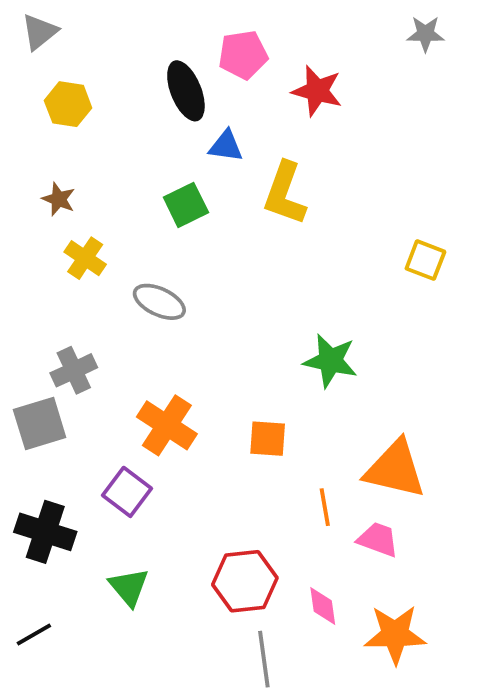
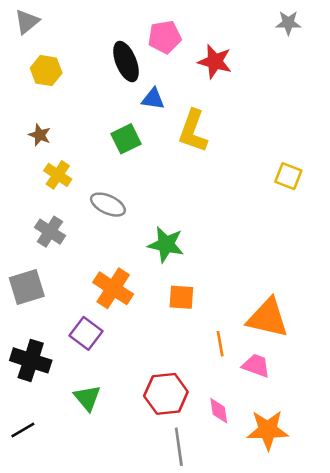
green star: (330, 361) -> (166, 244), moved
gray cross: (74, 370) -> (50, 232), moved, turned -32

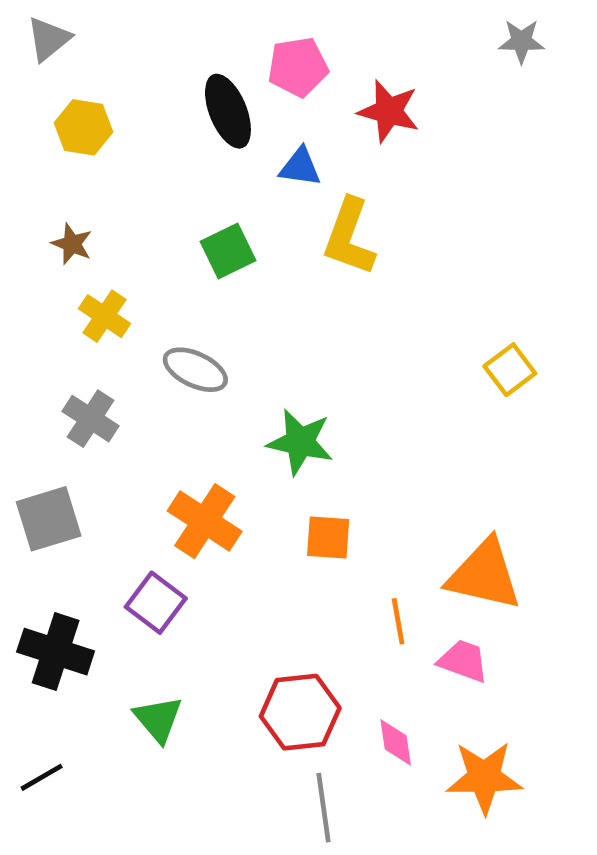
blue triangle: (153, 99) -> (300, 167), moved
yellow square: (288, 176) -> (510, 370), moved, turned 32

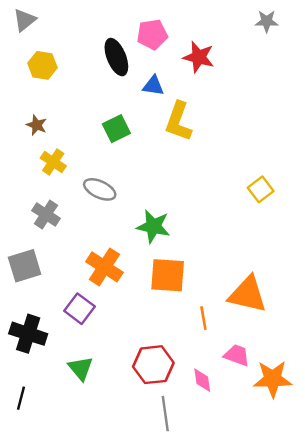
orange square: (328, 537) -> (168, 275), size x1.5
pink trapezoid: (463, 661) -> (237, 355), moved
black line: (42, 777) -> (21, 398), turned -45
orange star: (484, 777) -> (273, 379), moved

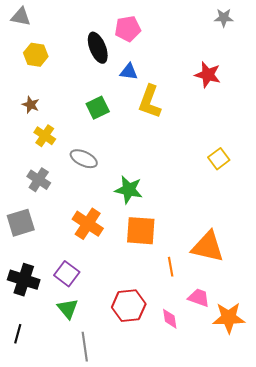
gray triangle: (25, 20) -> (21, 17), turned 50
red star: (199, 57) -> (208, 75), moved
purple square: (79, 309) -> (67, 274), moved
gray line: (165, 414) -> (85, 347), moved

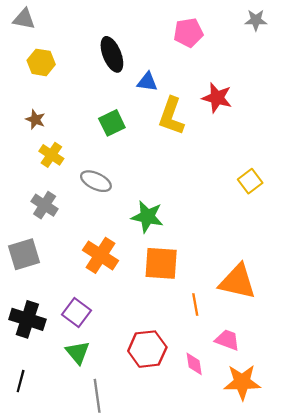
pink pentagon: (128, 29) -> (188, 33), moved
red star: (208, 75) -> (217, 98), moved
orange star: (229, 318) -> (242, 382), moved

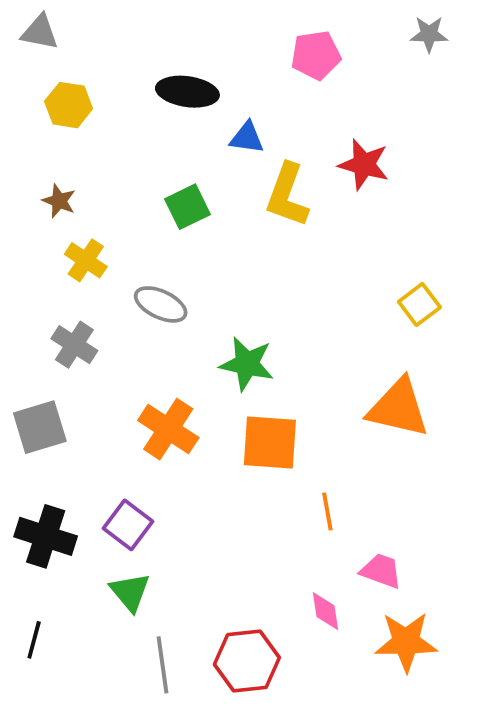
black ellipse: (112, 54) -> (187, 92), turned -60
orange triangle: (238, 282) -> (398, 408), moved
red hexagon: (147, 349) -> (247, 661), moved

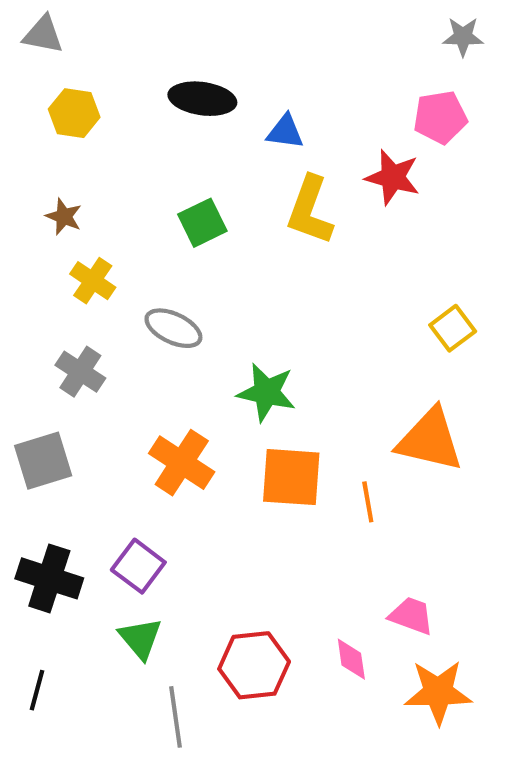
pink pentagon: (316, 55) -> (440, 117), moved
blue triangle: (247, 138) -> (285, 132), moved
orange line: (327, 511) -> (368, 502), moved
red hexagon: (247, 661) -> (254, 665), moved

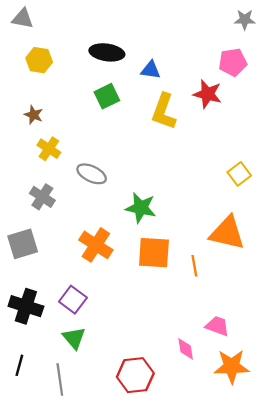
green square: (202, 223) -> (107, 96), moved
red hexagon: (254, 665) -> (135, 375), moved
gray line: (175, 717) -> (60, 380), moved

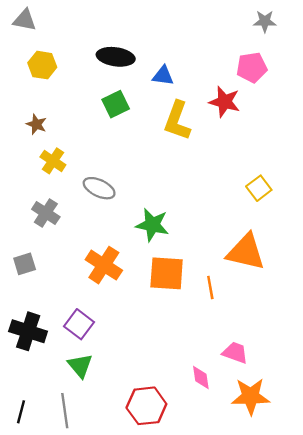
gray square: (23, 244) -> (25, 264), size x0.7
black line: (19, 365) -> (21, 412), moved

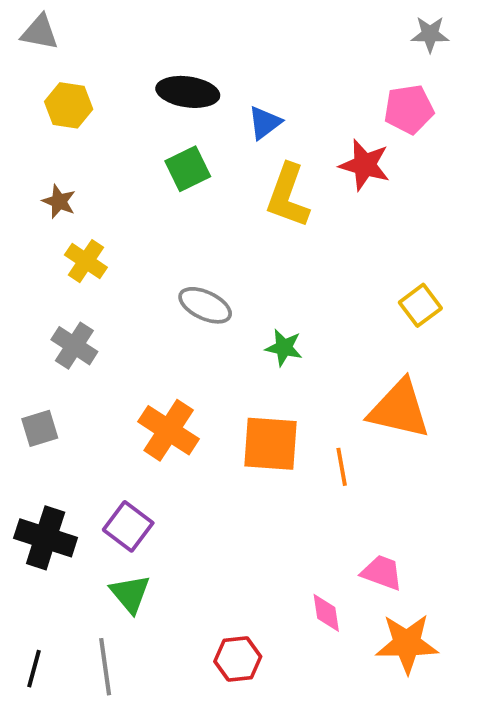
blue triangle: (163, 76) -> (265, 123), turned -45
gray ellipse: (99, 188) -> (205, 305), moved
green star: (152, 225) -> (284, 348), moved, size x0.7
red hexagon: (146, 406) -> (238, 659), size x0.7

